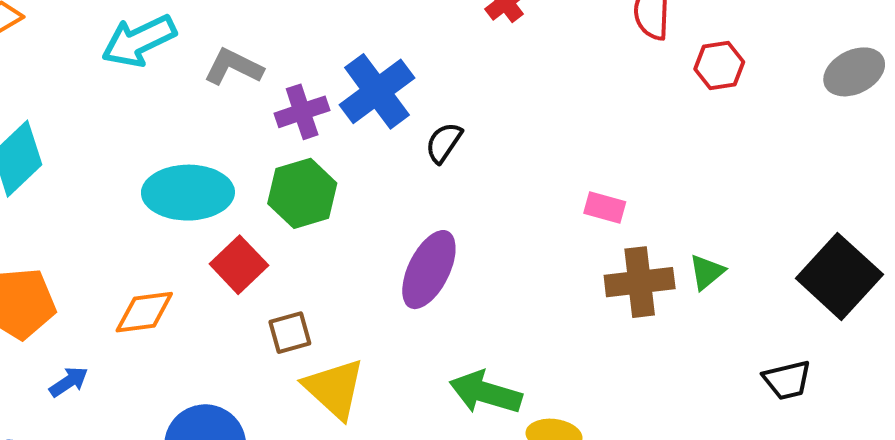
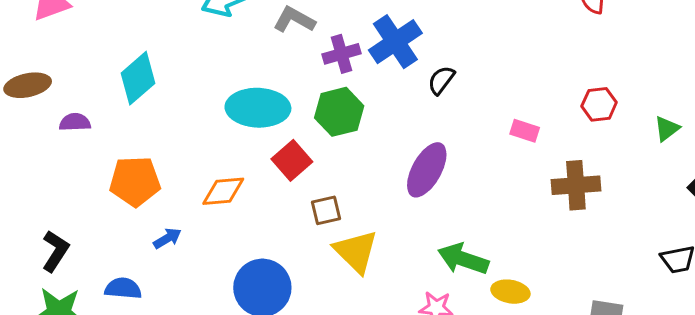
red hexagon: (719, 65) -> (599, 104), moved
pink rectangle: (605, 207) -> (525, 131), moved
green triangle: (707, 272) -> (667, 129), moved

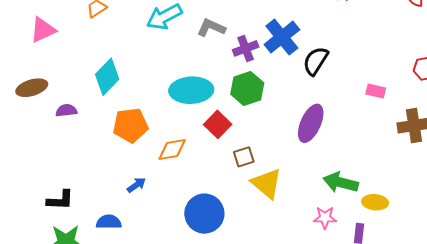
black semicircle: (441, 80) -> (316, 61), size x1.4
orange pentagon: (135, 181) -> (130, 125), moved
black L-shape: (55, 251) -> (60, 200), turned 64

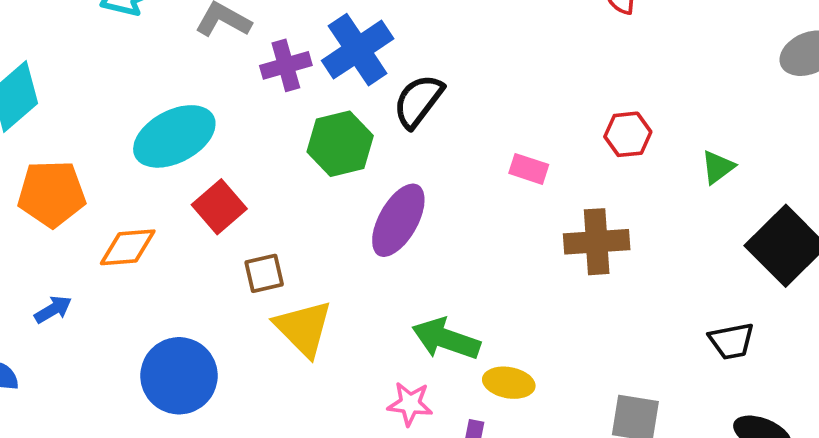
green hexagon: (247, 88) -> (340, 144), moved
cyan ellipse: (191, 90) -> (174, 136), turned -30

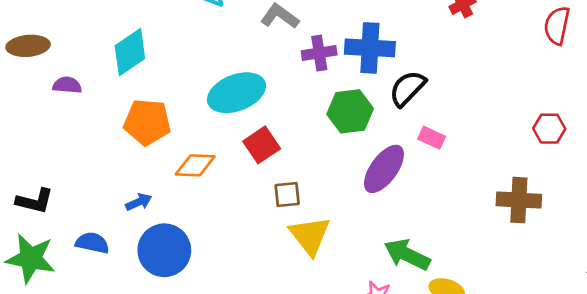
blue cross: (358, 50) -> (370, 48), turned 30
pink rectangle: (529, 169) -> (432, 138), moved
blue circle: (179, 376) -> (164, 250), moved

